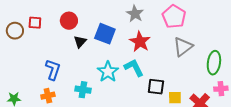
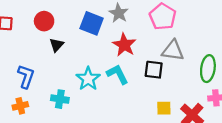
blue square: (105, 34) -> (92, 23), moved
gray triangle: (183, 47) -> (173, 50), turned 45
black square: (156, 87) -> (154, 70), moved

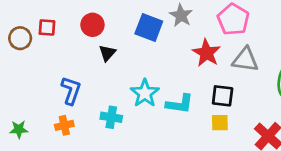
red star: (124, 45) -> (206, 53), moved
black square: (154, 70) -> (223, 96), moved
cyan L-shape: (118, 74) -> (180, 104), moved, turned 125
yellow square: (164, 108) -> (220, 123), moved

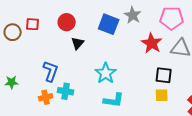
pink pentagon: (233, 19) -> (172, 18), turned -30
cyan L-shape: (180, 104) -> (114, 100), moved
cyan cross: (111, 117) -> (66, 91), moved
green star: (19, 129) -> (12, 82), moved

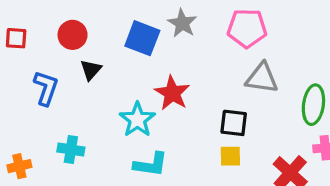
red star: (152, 43) -> (172, 93), moved
blue L-shape: (51, 71) -> (46, 88), moved
orange cross: (46, 97) -> (19, 166), moved

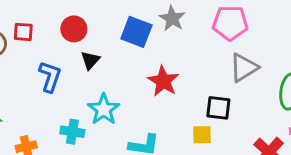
gray triangle: (262, 78) -> (244, 68), turned -40
cyan star: (137, 120) -> (104, 109), moved
yellow square: (230, 156) -> (202, 135), moved

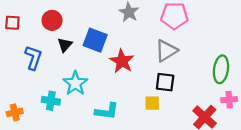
blue square: (136, 32) -> (95, 40), moved
gray triangle: (244, 68) -> (166, 51), moved

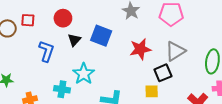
gray triangle: (166, 51) -> (175, 51), moved
red star: (122, 61) -> (140, 49), moved, turned 30
black square: (165, 82) -> (163, 73), turned -30

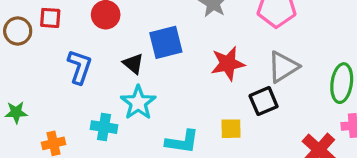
blue square: (101, 36) -> (166, 42), turned -35
black triangle: (74, 40) -> (133, 64), moved, turned -32
yellow square: (152, 91) -> (231, 129), moved

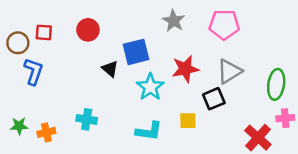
blue L-shape: (80, 67) -> (33, 71), moved
cyan star: (138, 103) -> (150, 87), moved
green star: (16, 112) -> (19, 126), moved

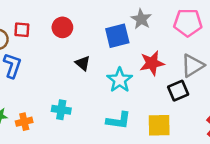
blue square: (136, 52) -> (117, 36), moved
yellow square: (188, 121) -> (159, 125), moved, size x1.5

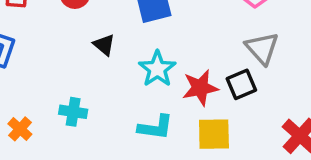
red star: (152, 63) -> (200, 88), moved
gray triangle: (193, 66) -> (262, 48), turned -40
orange cross: (24, 122) -> (20, 129), turned -35

